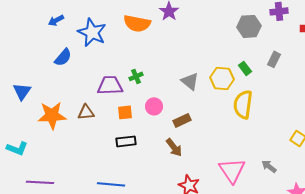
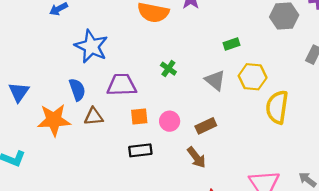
blue star: (92, 32) -> (91, 46), moved
blue semicircle: (63, 57) -> (77, 90), moved, turned -60
green rectangle: (245, 68) -> (232, 44), moved, turned -72
green cross: (136, 76) -> (168, 69), moved, turned -32
pink circle: (154, 106) -> (170, 121), moved

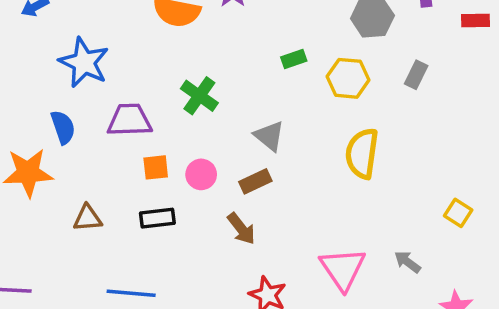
green cross: (168, 69) -> (199, 96), size x1.5
yellow hexagon: (253, 77) -> (348, 78), moved
gray triangle: (215, 80) -> (269, 136), moved
brown triangle: (94, 116) -> (88, 218), moved

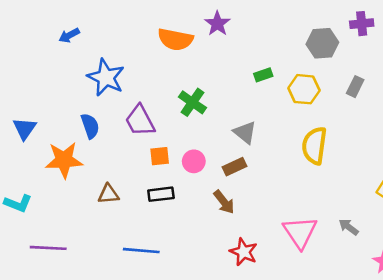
purple trapezoid: (129, 120) -> (140, 121), turned -116

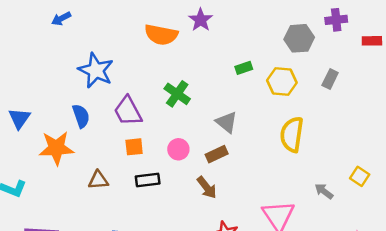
blue arrow: (69, 35) -> (61, 19), moved
orange square: (160, 156) -> (134, 147), moved
gray arrow: (349, 227) -> (324, 191), moved

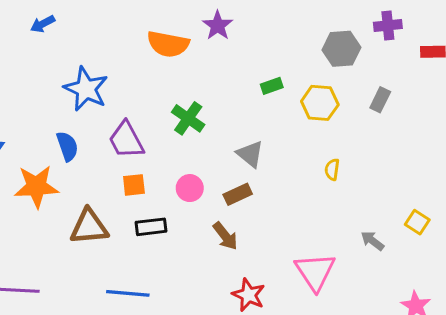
yellow semicircle: (292, 134) -> (332, 169), size x0.5
brown triangle: (98, 180) -> (89, 227), size x1.5

